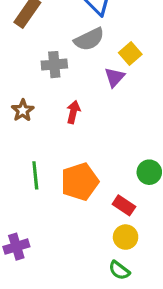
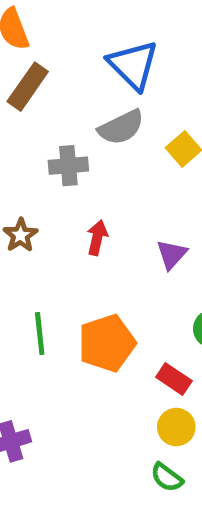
purple triangle: (114, 77) -> (172, 254), moved

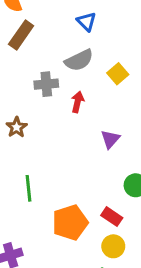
blue triangle: (133, 65) -> (86, 22), size x0.6
red arrow: (97, 238) -> (78, 102), moved
orange pentagon: (107, 343) -> (70, 223), moved

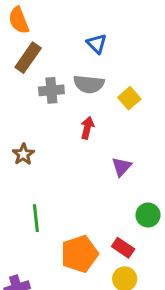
gray semicircle: (79, 60) -> (89, 84), turned 32
gray cross: (46, 84) -> (51, 90), moved

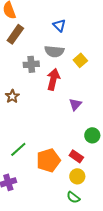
gray cross: (51, 90) -> (31, 64), moved
red arrow: (87, 128) -> (53, 79), size x1.5
green line: (36, 218) -> (18, 149), moved, turned 54

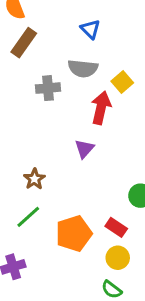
red arrow: (53, 79) -> (101, 108), moved
brown star: (12, 96) -> (34, 179), moved
purple triangle: (75, 104) -> (84, 149), moved

